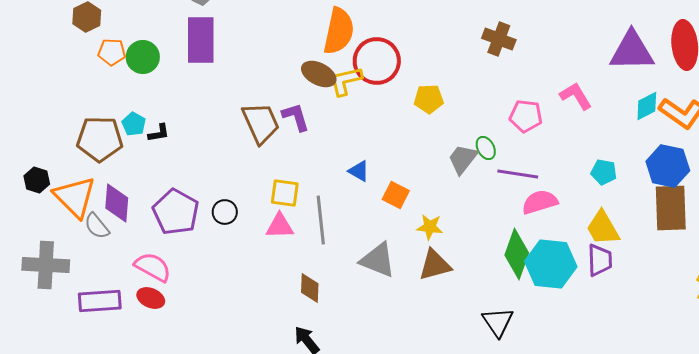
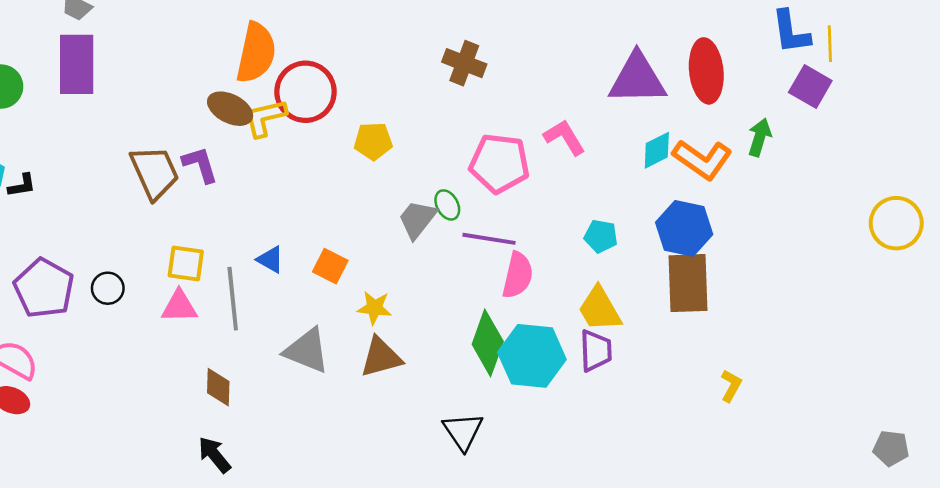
pink pentagon: (526, 116) -> (499, 163), size x1.4
blue triangle: (359, 171) -> (270, 260), moved
pink semicircle: (540, 202) -> (518, 275), turned 120

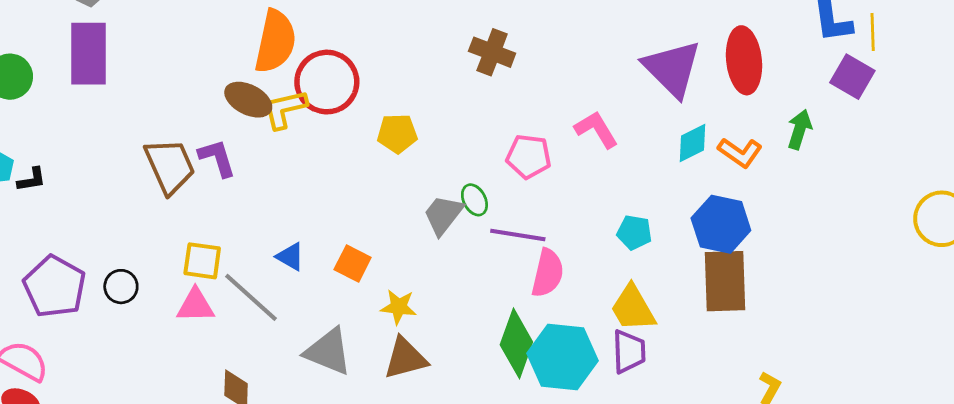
purple triangle: (637, 79) -> (672, 68), turned 46
orange L-shape: (702, 159) -> (740, 152), size x0.7
pink pentagon: (499, 163) -> (529, 157), size x0.7
gray line: (233, 299) -> (251, 297), turned -42

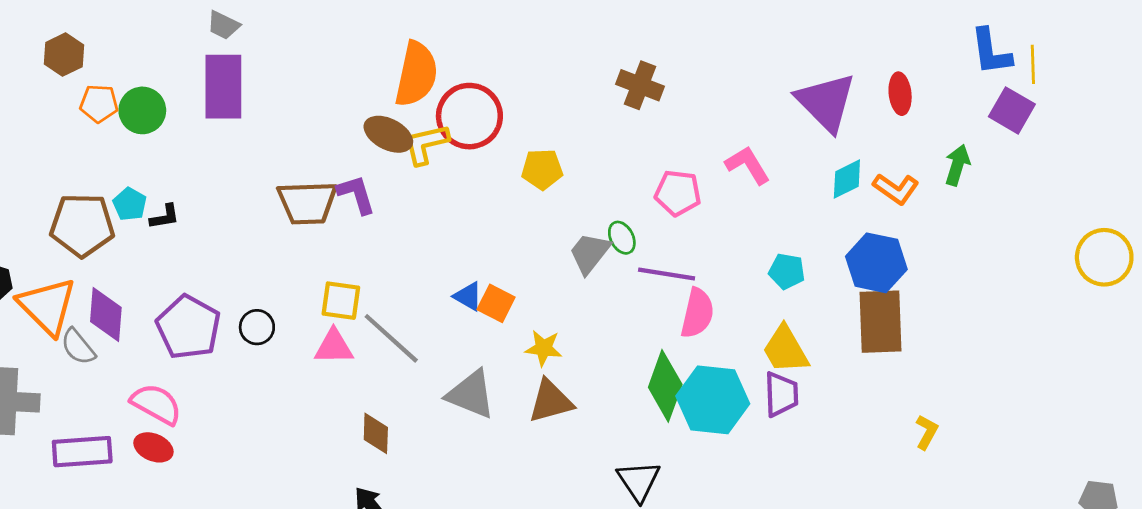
red ellipse: (744, 60) -> (900, 94), size x0.6
brown trapezoid: (170, 166) -> (307, 203), turned 112
blue triangle: (290, 257) -> (468, 296), moved

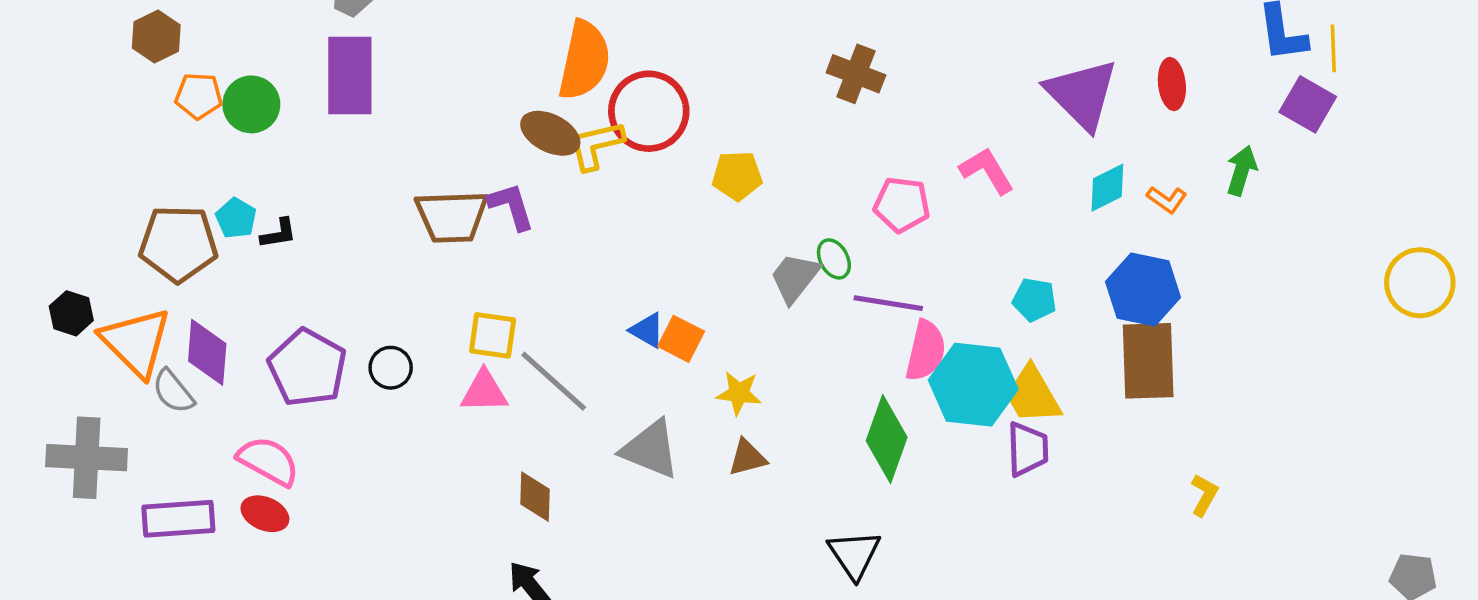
orange L-shape: (896, 189) -> (1167, 200), size x0.7
cyan hexagon: (713, 400) -> (973, 385), moved
brown triangle: (551, 401) -> (747, 458), size x0.7

